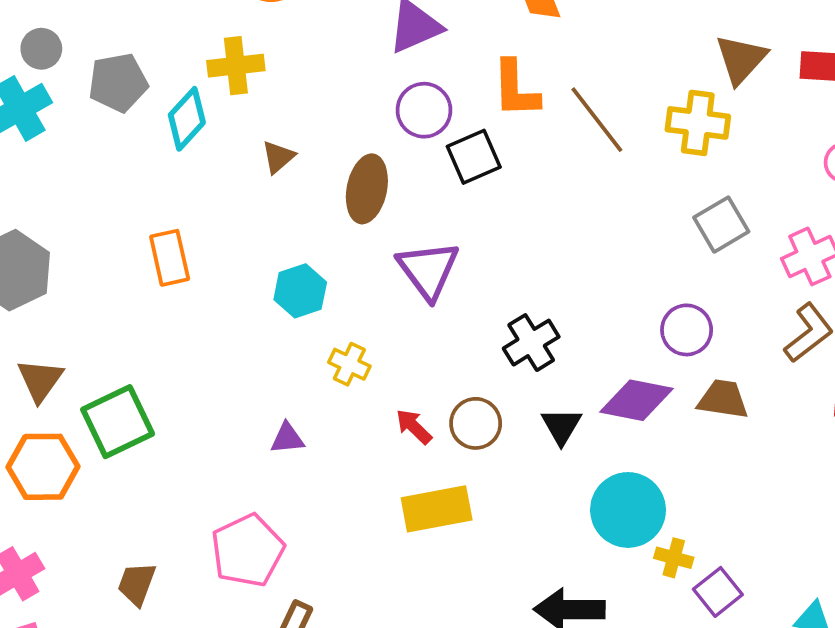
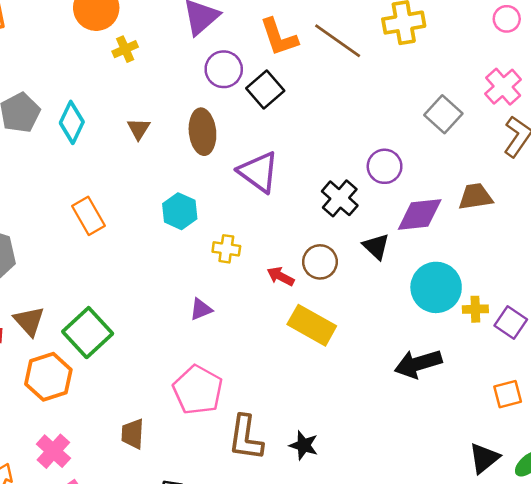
yellow cross: (236, 66) -> (125, 49), moved, size x0.7
gray square: (721, 225) -> (443, 114), moved
purple circle: (687, 330) -> (385, 166), moved
yellow rectangle: (437, 509) -> (312, 325), turned 57

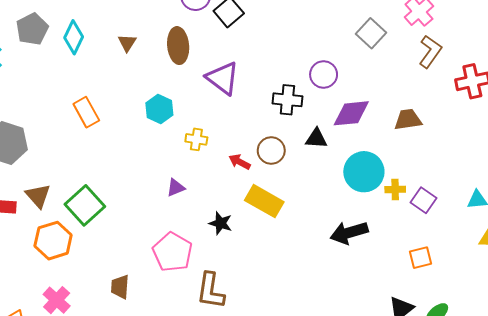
brown trapezoid: (475, 197) -> (408, 120), moved
black cross: (340, 198) -> (287, 100), turned -36
black triangle: (376, 246) -> (316, 139), turned -40
black star: (304, 445) -> (221, 223), moved

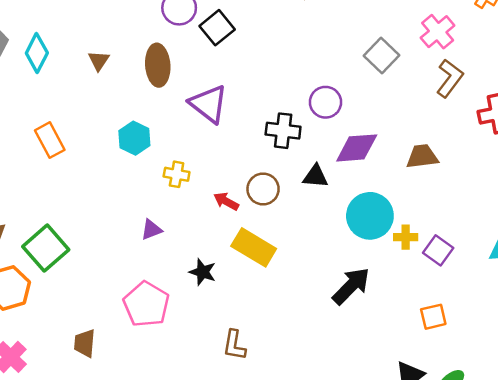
black arrow: (349, 233) -> (351, 286), turned 150
brown L-shape: (211, 291) -> (234, 345), moved, size x0.7

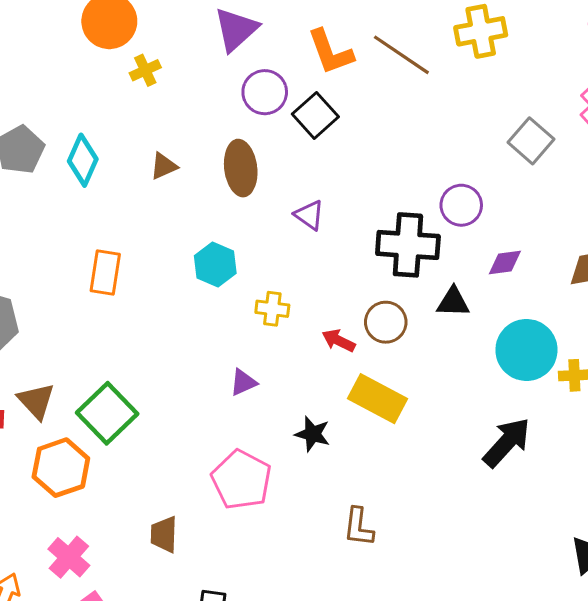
brown triangle: (99, 61) -> (164, 166), turned 35
purple triangle: (209, 104) -> (309, 215), size x0.6
black cross: (283, 131) -> (408, 245), size x1.4
orange rectangle: (50, 140) -> (105, 273), turned 40
purple diamond: (357, 148) -> (505, 263), size x0.6

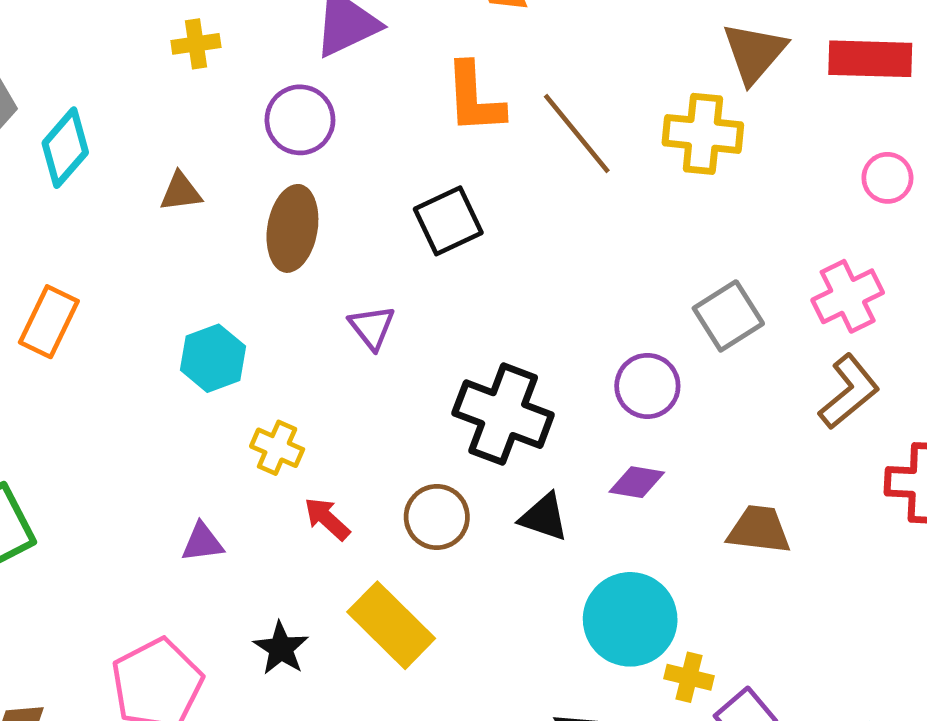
purple circle: (265, 92) -> (300, 120), moved
black square: (315, 115) -> (448, 221), moved
purple circle: (461, 205) -> (647, 386), moved
red arrow: (339, 341) -> (327, 519), moved

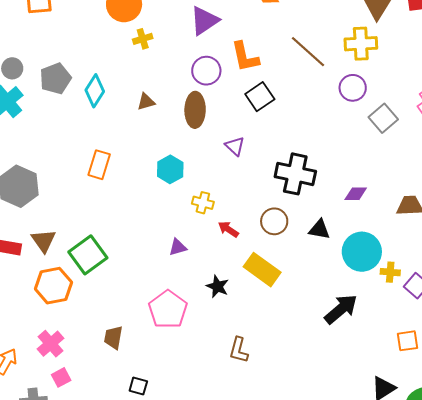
orange L-shape: (474, 98) -> (245, 57), moved
purple circle: (300, 120) -> (206, 71), moved
purple circle: (647, 386) -> (353, 88), moved
black triangle: (544, 517) -> (319, 229), moved

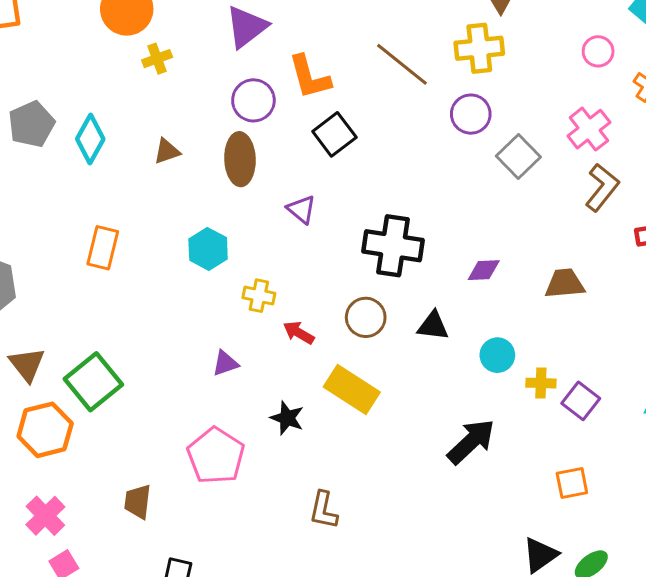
cyan circle: (362, 252) -> (497, 355), size x0.6

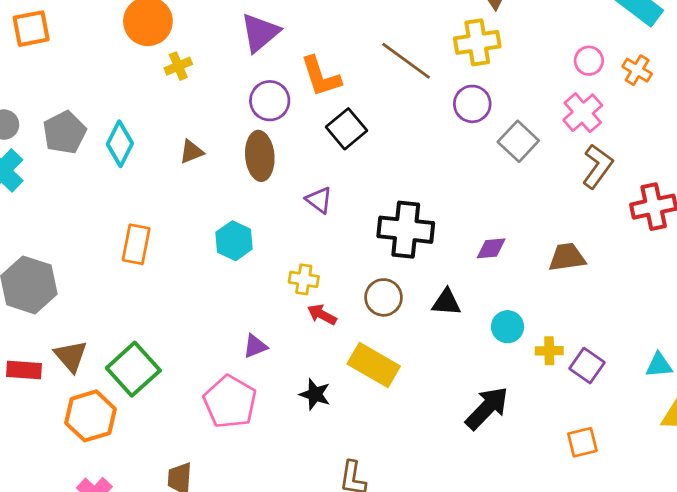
pink circle: (598, 51) -> (589, 61), moved
yellow cross: (259, 296) -> (304, 279), moved
pink pentagon: (216, 456) -> (230, 402), moved

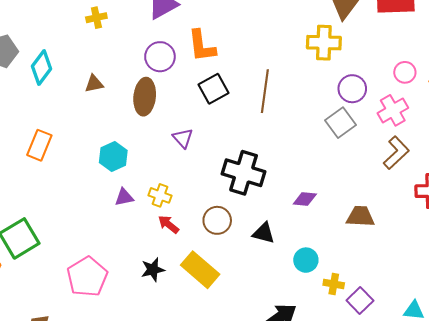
brown line: (406, 61) -> (265, 91), moved, turned 51
purple circle: (472, 104) -> (352, 89), moved
purple triangle: (255, 346) -> (124, 197), moved
black star: (315, 394) -> (153, 270), moved, turned 30

